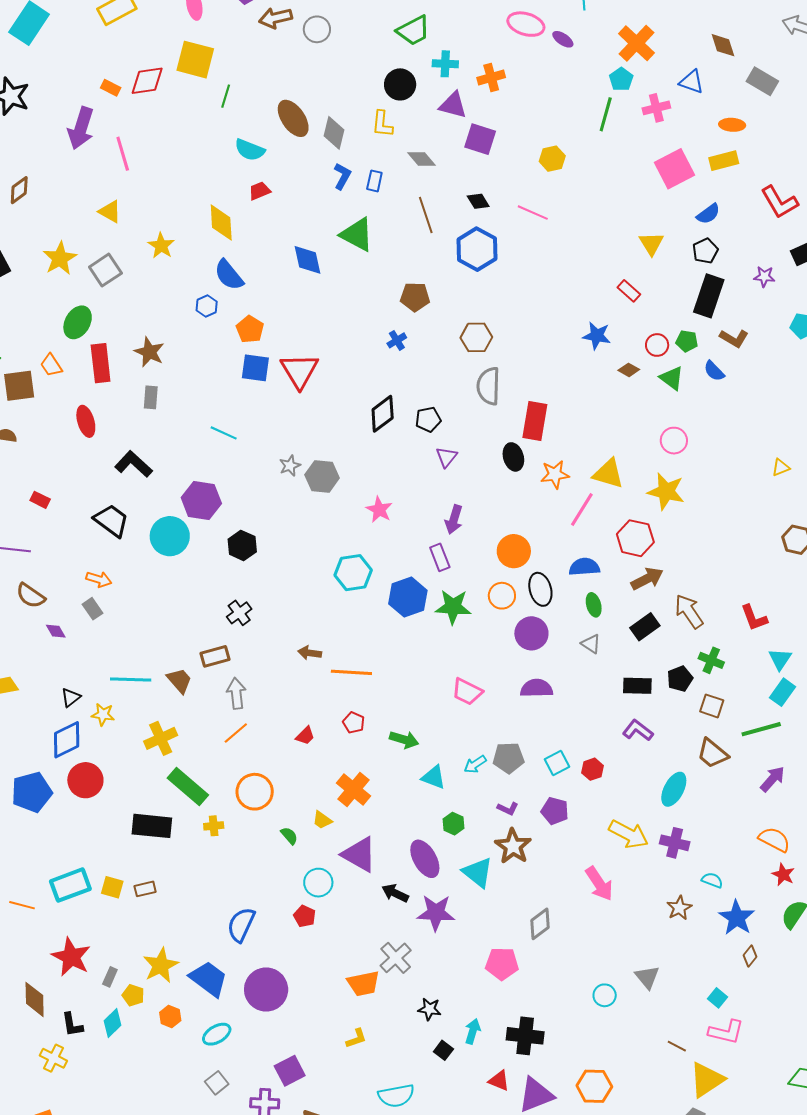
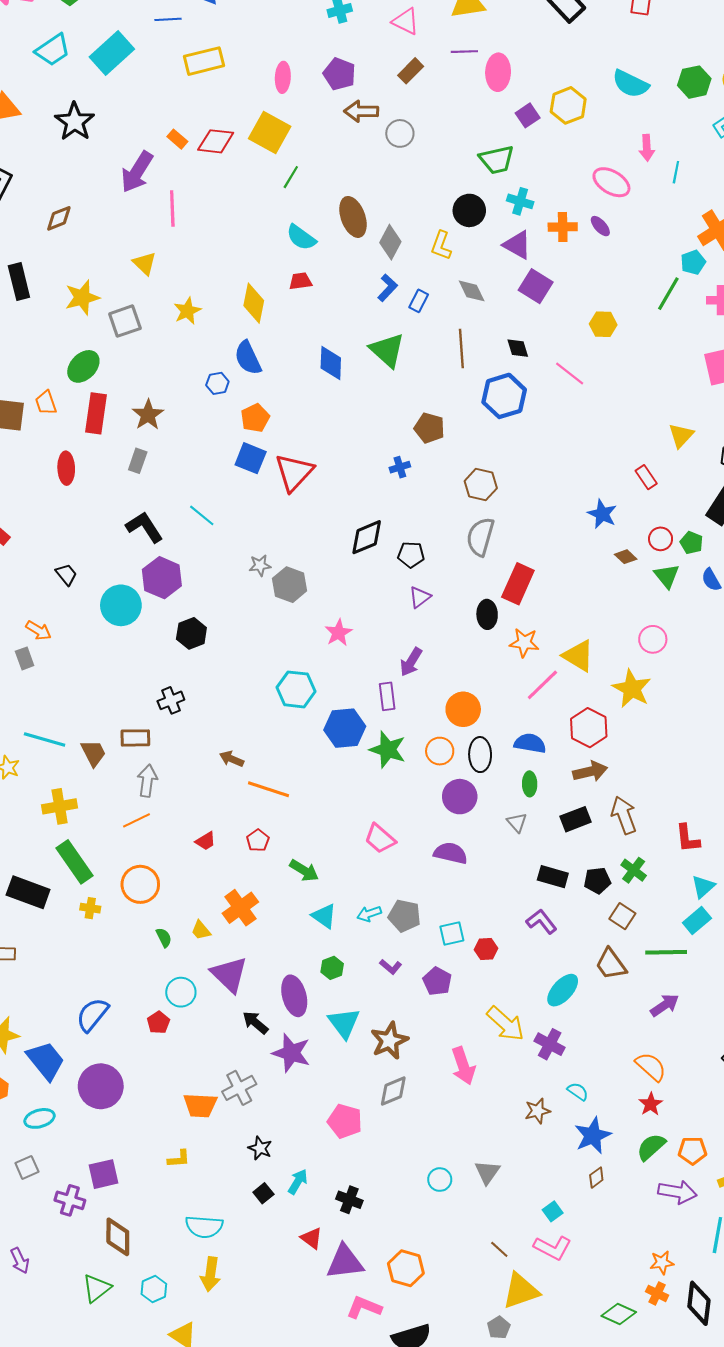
purple ellipse: (563, 39) -> (600, 226), moved
black L-shape: (133, 464) -> (144, 527), moved
black trapezoid: (111, 520) -> (66, 574), size x0.6
brown star: (513, 846) -> (389, 1041), moved
black cross: (525, 1036) -> (349, 1200), size x0.7

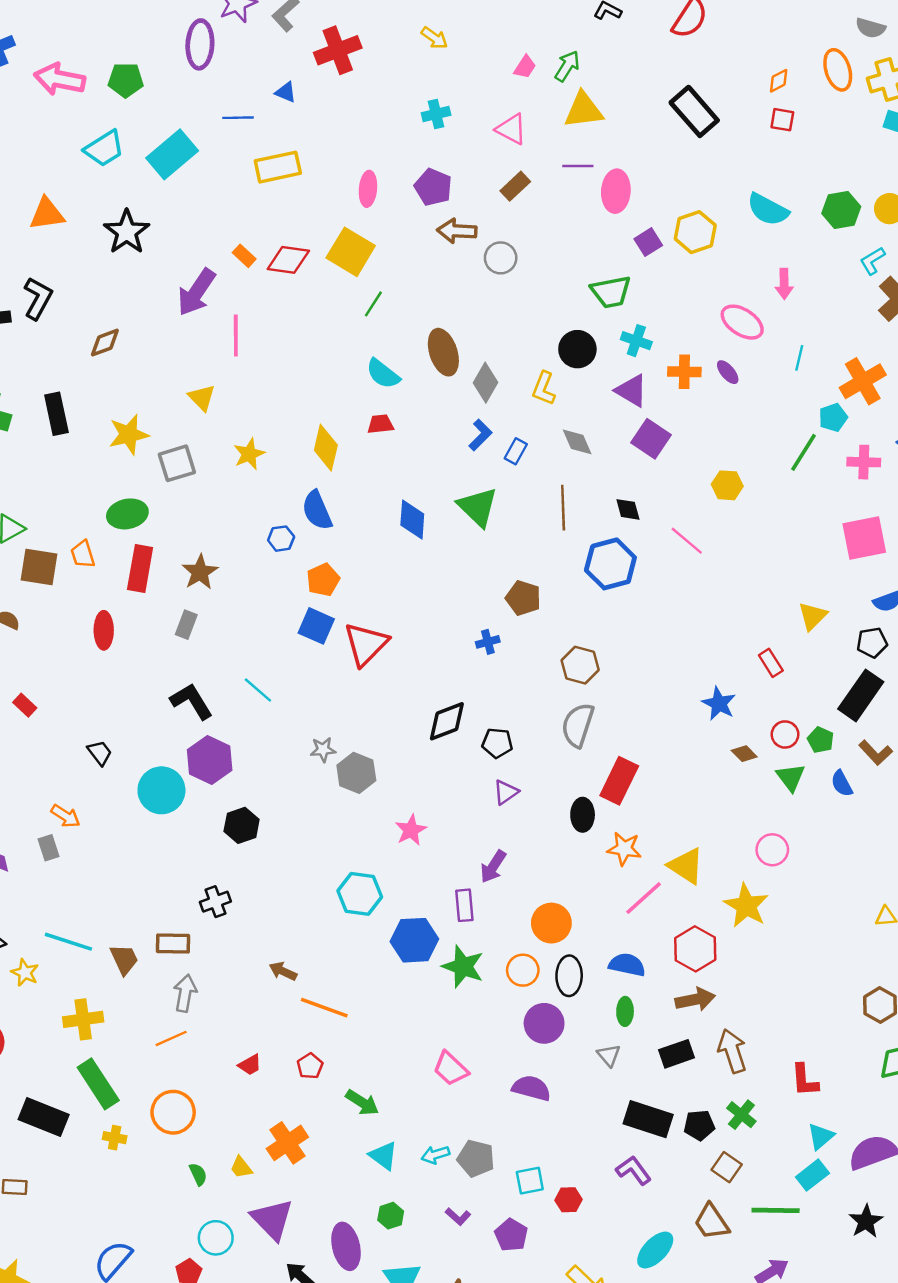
cyan line: (676, 172) -> (799, 358), moved
green ellipse: (83, 366) -> (127, 514), turned 32
black rectangle: (553, 877) -> (648, 1119), size x1.4

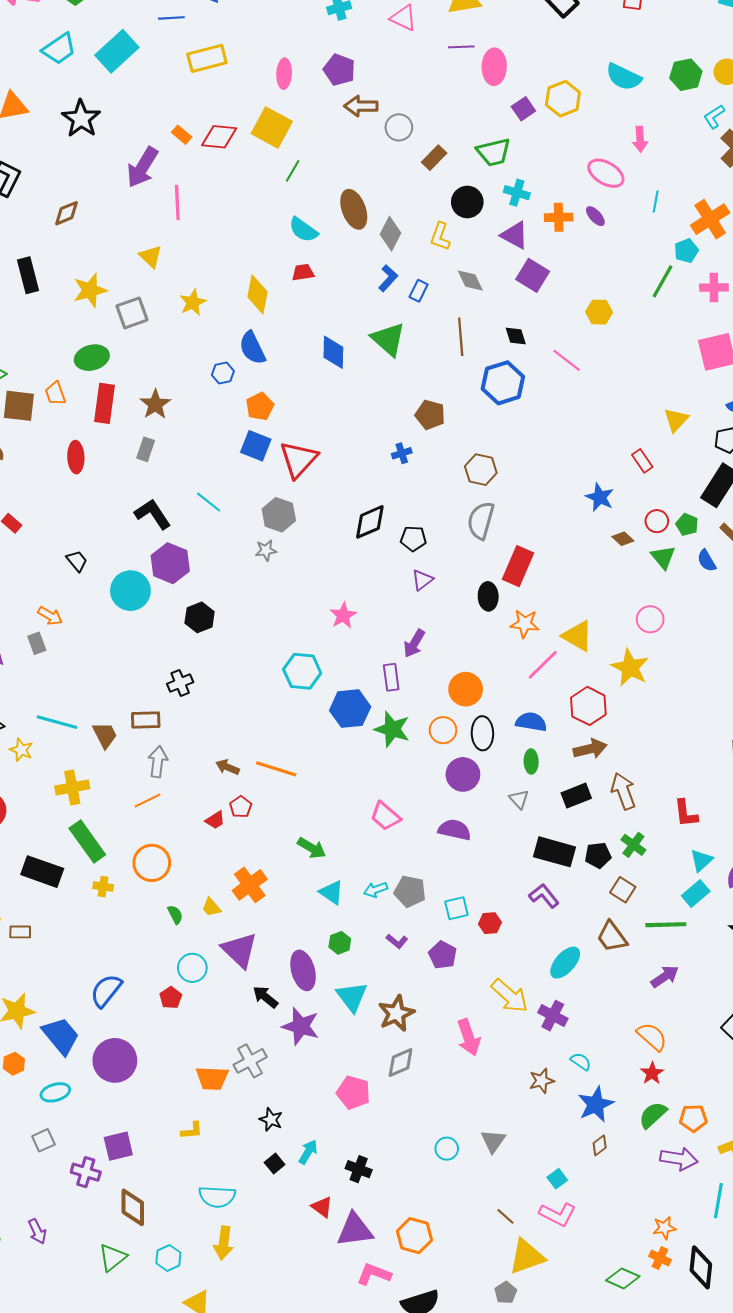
brown rectangle: (515, 186) -> (434, 158), moved
gray hexagon: (356, 773) -> (279, 515), moved
brown arrow: (283, 971) -> (227, 767), moved
red pentagon: (310, 1066) -> (241, 807), moved

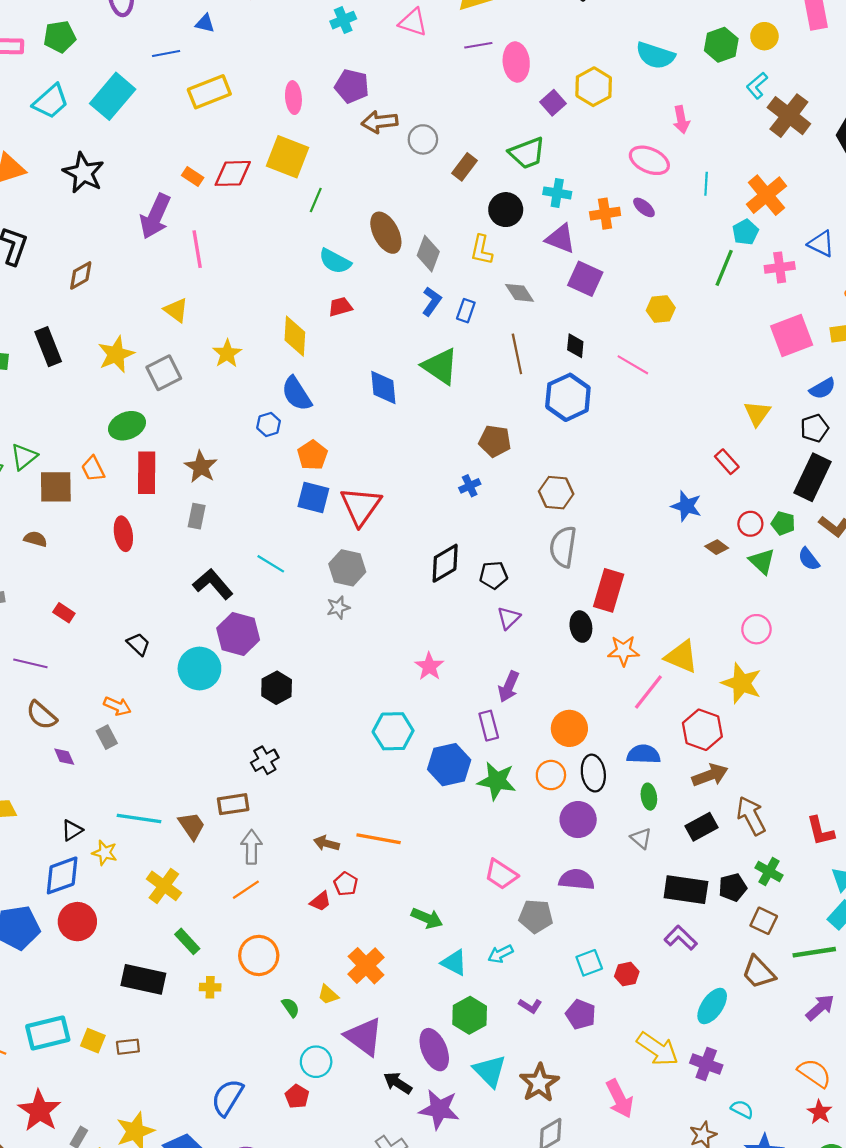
black diamond: (516, 336) -> (575, 346), turned 30
yellow cross: (72, 787) -> (164, 886), turned -36
green rectangle: (87, 842) -> (187, 941), size x0.6
gray pentagon: (410, 891) -> (536, 916), moved
green hexagon: (340, 943) -> (470, 1015), size x1.5

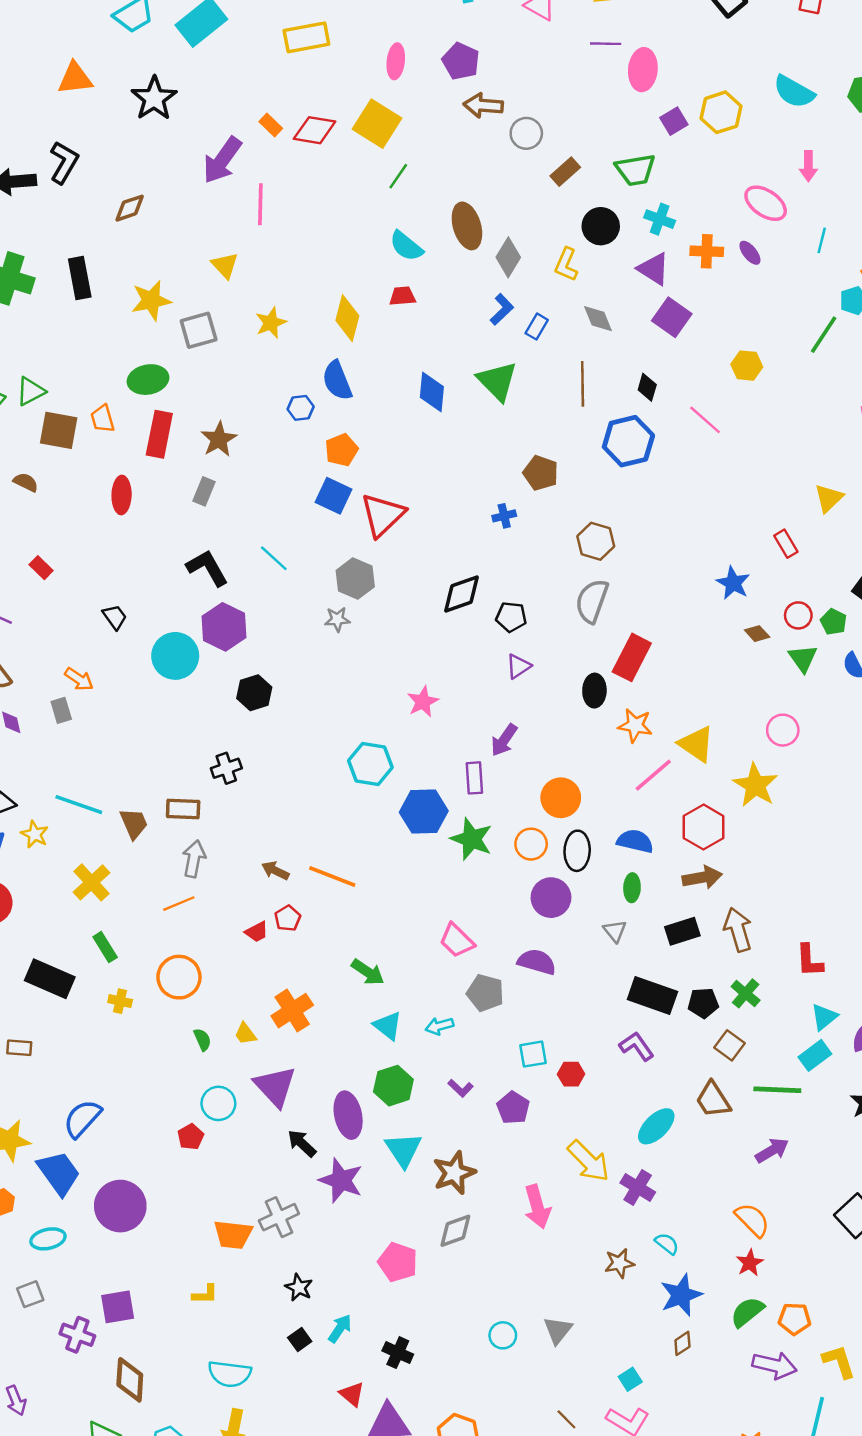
blue semicircle: (227, 1098) -> (82, 1119), moved

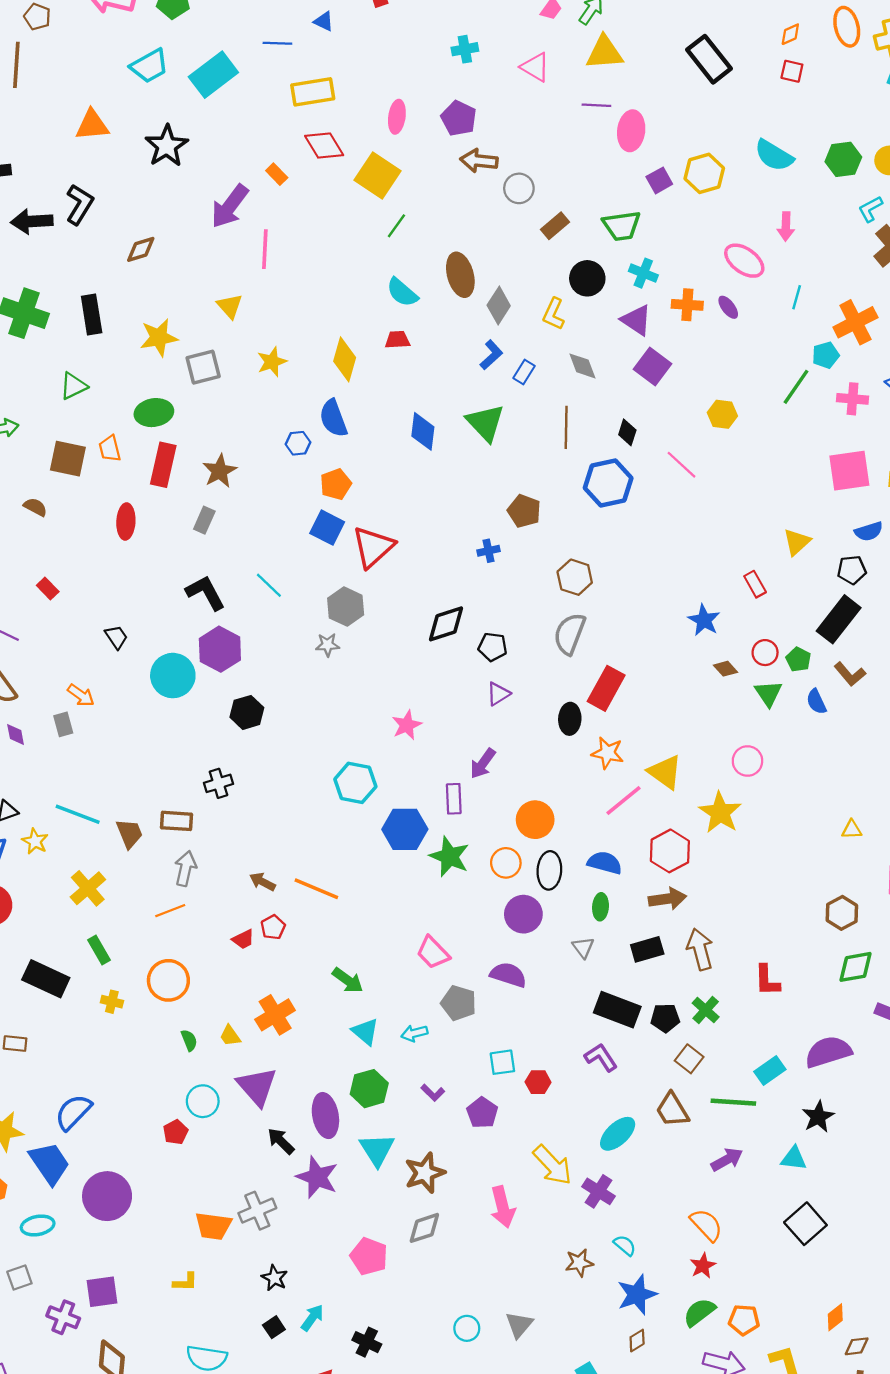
red diamond: (315, 130) -> (324, 146), moved, turned 48
green triangle: (31, 391) -> (73, 386), moved
cyan triangle: (824, 1017) -> (794, 1158), moved, turned 44

